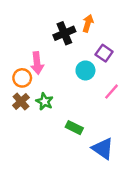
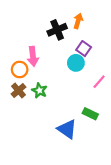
purple square: (104, 53) -> (84, 49), moved
green rectangle: (74, 128) -> (90, 114), moved
blue triangle: (103, 149) -> (67, 129), moved

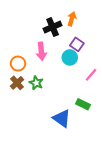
pink arrow: (33, 56) -> (41, 51), moved

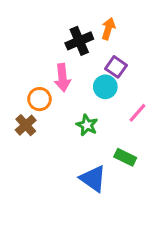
orange circle: (18, 64) -> (39, 99), moved
green star: (36, 83) -> (87, 125), moved

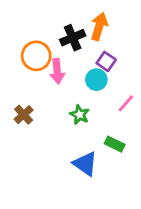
orange arrow: (108, 29) -> (99, 26), size x1.4
orange circle: (39, 99) -> (36, 56), moved, size x1.4

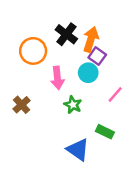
orange arrow: (99, 26) -> (91, 39), moved
black cross: (73, 38) -> (66, 34), turned -30
pink arrow: (57, 71) -> (57, 78), moved

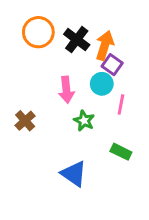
orange circle: (33, 51) -> (38, 32), moved
pink line: (115, 95) -> (121, 104), moved, turned -30
blue triangle: (78, 150) -> (74, 174), moved

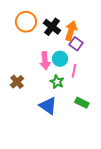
cyan circle: (102, 84) -> (60, 59), moved
pink line: (121, 104) -> (74, 71), moved
blue triangle: (74, 174) -> (48, 106), moved

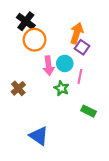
orange circle: (26, 22) -> (35, 40), moved
black cross: (52, 27) -> (26, 21), moved
blue triangle: (48, 106) -> (39, 136), moved

